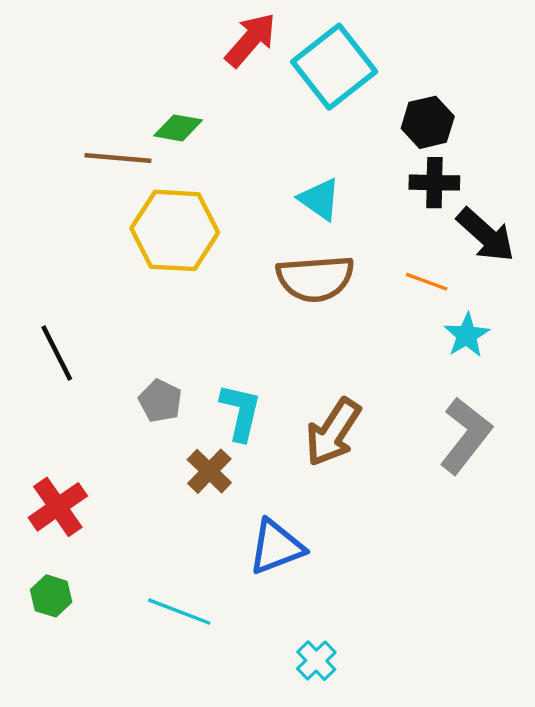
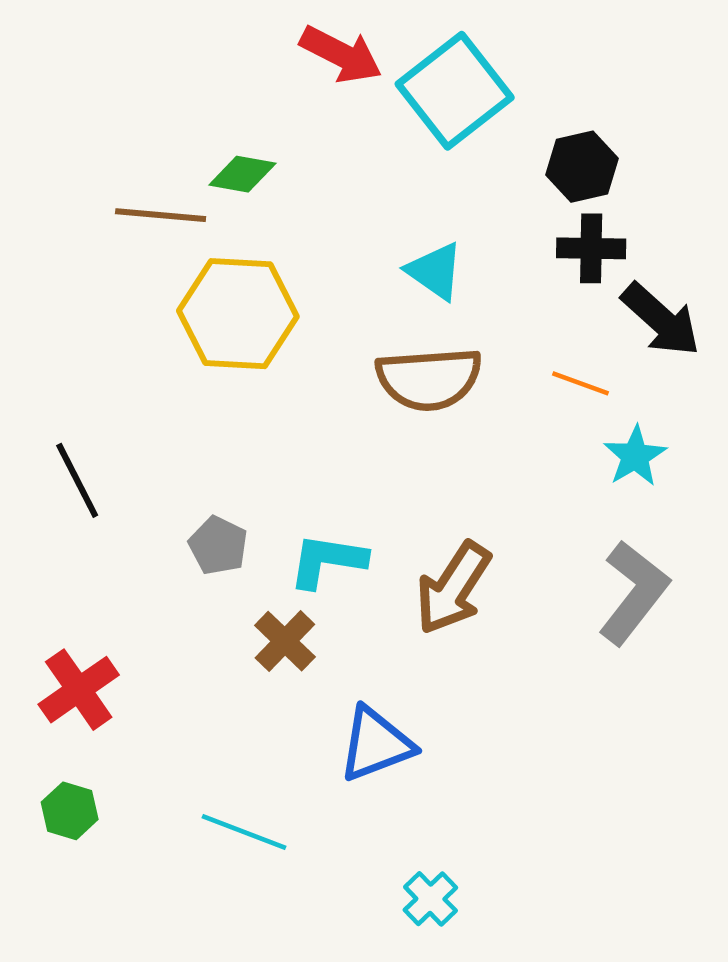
red arrow: (251, 40) -> (341, 54), turned 76
cyan L-shape: (241, 412) -> (327, 561), turned -94

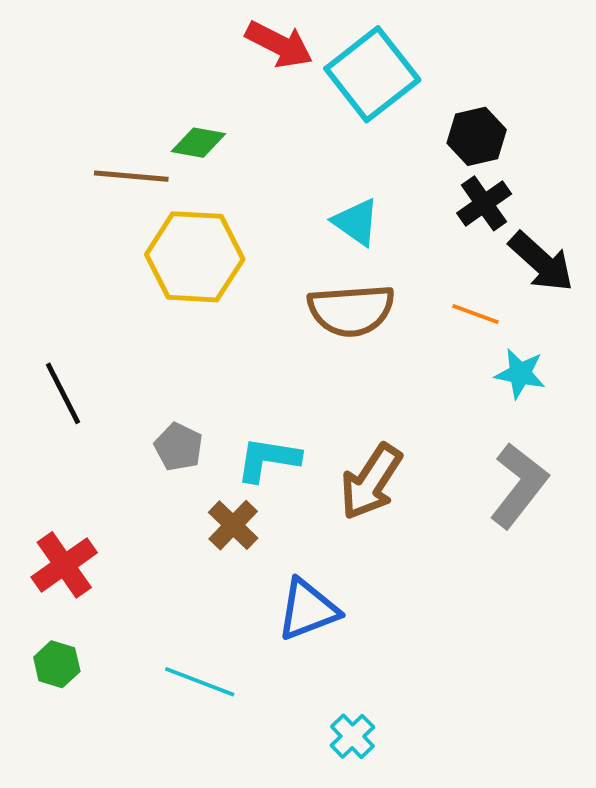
black cross: (591, 248) -> (484, 203), turned -36
cyan star: (635, 456) -> (520, 374), turned -30

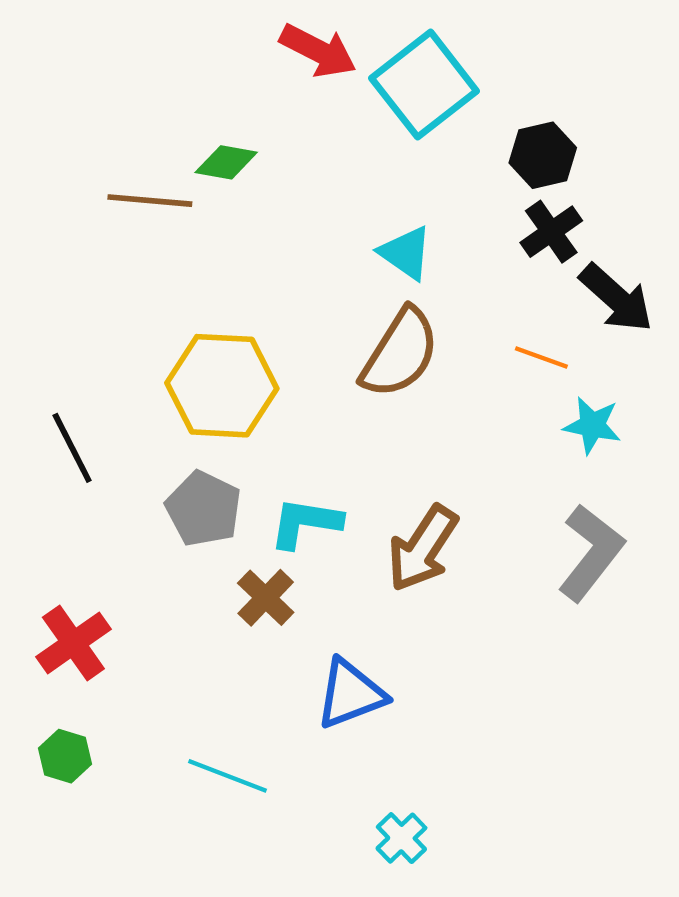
yellow hexagon: (195, 257) -> (222, 386), moved
brown semicircle: (351, 310) -> (400, 353), turned -54
gray pentagon: (179, 447) -> (204, 509), size x1.4

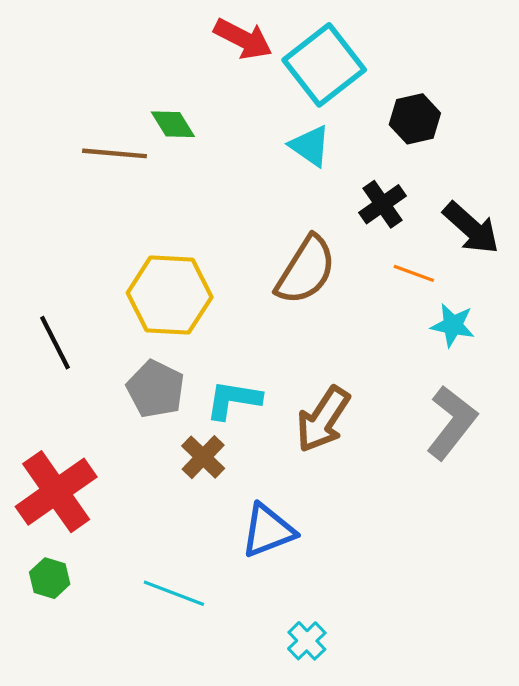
green diamond: (226, 162) -> (173, 124), turned 48
black cross: (551, 232) -> (382, 204), moved
cyan triangle: (406, 253) -> (310, 146), moved
red cross: (73, 643) -> (56, 492), size x1.4

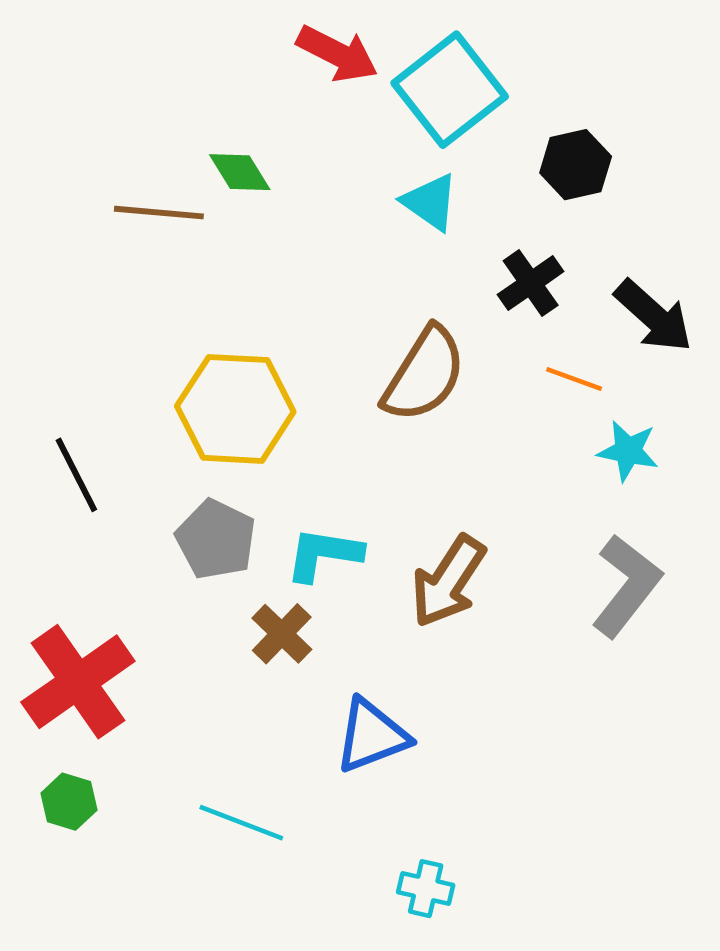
cyan cross: (307, 641) -> (426, 889), turned -33

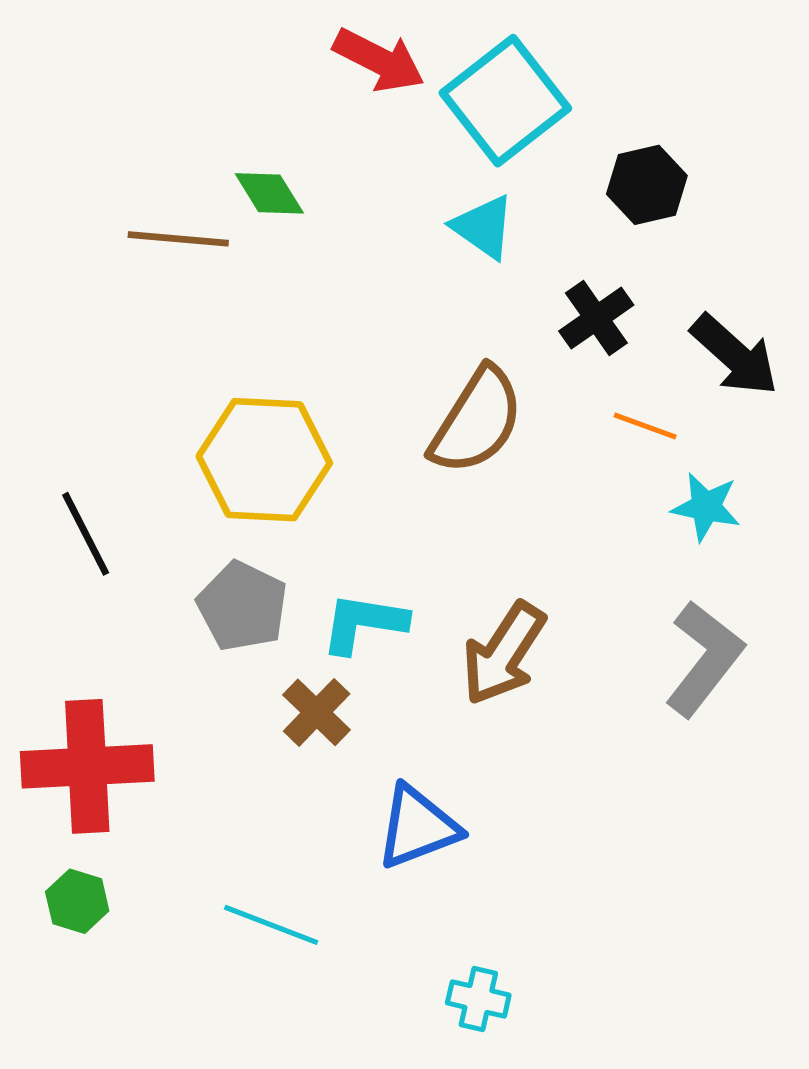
red cross: (78, 682) -> (87, 766), turned 32

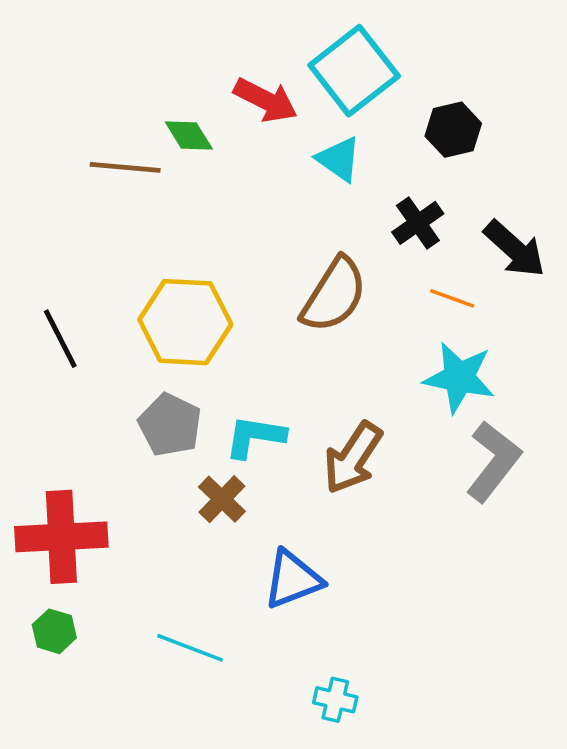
red arrow: (379, 60) -> (266, 100), moved
cyan star: (706, 507) -> (459, 378), moved, size x1.5
black line: (86, 534) -> (60, 339), moved

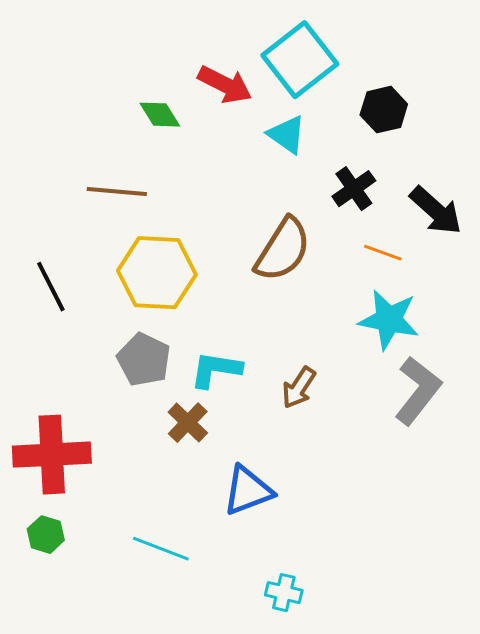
brown line: (125, 167) -> (117, 192), moved
brown arrow: (353, 458) -> (299, 388), size x0.7

